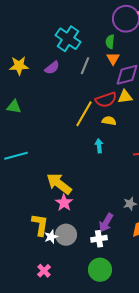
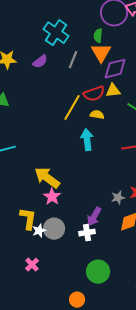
orange triangle: (113, 59) -> (101, 53), size x1.5
cyan arrow: (99, 146) -> (87, 140), size x1.5
green circle: (100, 270) -> (98, 272), moved

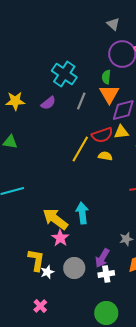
cyan arrow: (87, 140) -> (82, 213), moved
gray circle: (54, 229) -> (74, 268), moved
white cross: (87, 233) -> (106, 274), moved

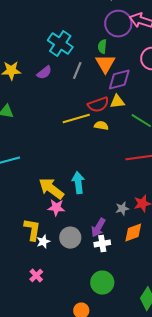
yellow line: (80, 149) -> (76, 119), turned 44
pink star: (60, 238) -> (56, 208), turned -30

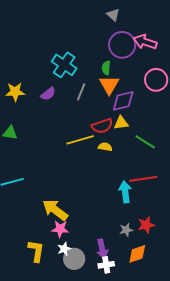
cyan arrow: (78, 183) -> (125, 192), moved
purple arrow: (98, 228) -> (102, 249), turned -42
white star: (43, 242) -> (64, 249), moved

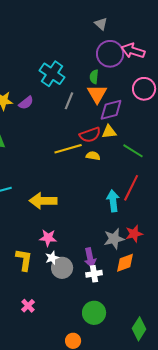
purple semicircle: (48, 94) -> (26, 103), moved
red line: (143, 179) -> (131, 188), turned -56
yellow arrow: (55, 210) -> (43, 201), moved, turned -36
gray star: (126, 230) -> (114, 239), size x1.5

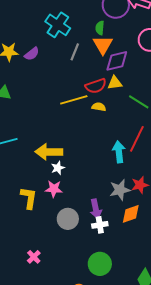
white star: (52, 258) -> (58, 168), moved
yellow L-shape: (24, 260) -> (29, 198), moved

